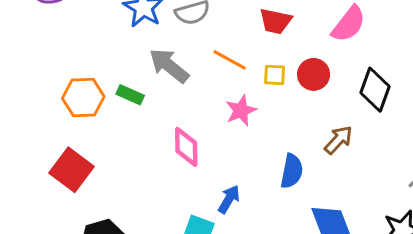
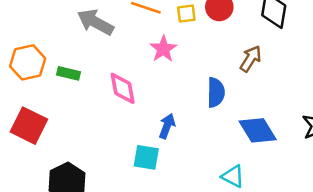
green rectangle: (130, 95) -> (69, 73), moved

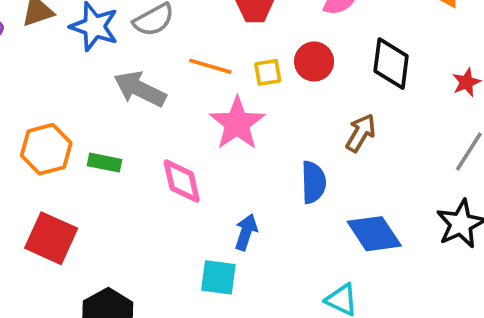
pink star: (163, 49) -> (237, 123), size x1.4

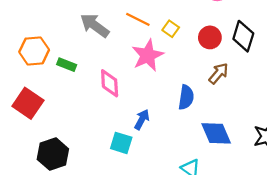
red circle: (314, 62) -> (210, 37), moved
yellow square: (268, 72) -> (171, 29), turned 35

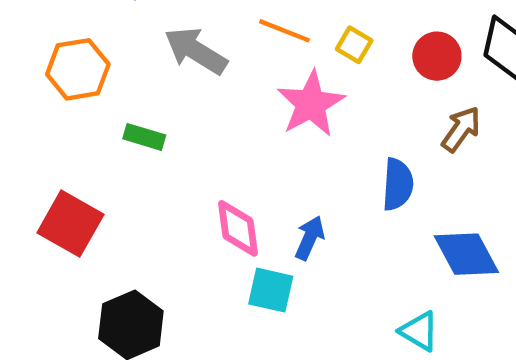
orange hexagon: (34, 51) -> (78, 69), moved
pink diamond: (110, 83) -> (238, 228), moved

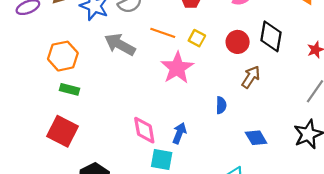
green rectangle: (144, 137) -> (70, 89), moved
blue semicircle: (398, 184) -> (221, 105), size x0.7
blue diamond: (466, 254) -> (256, 138), size x0.7

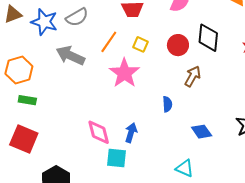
orange line: (163, 33) -> (109, 42), turned -70

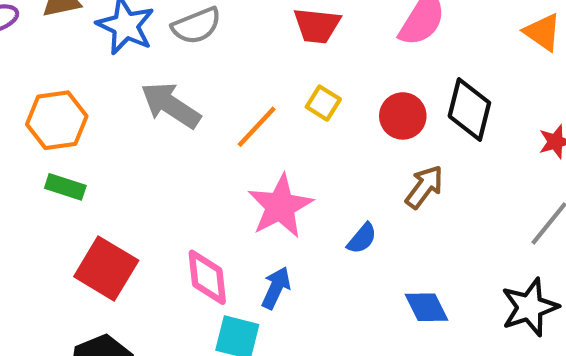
orange line: (109, 42) -> (257, 127), moved
pink star: (124, 73) -> (280, 206), moved
blue semicircle: (167, 104) -> (362, 238), turned 35
red square: (24, 139) -> (106, 269), moved

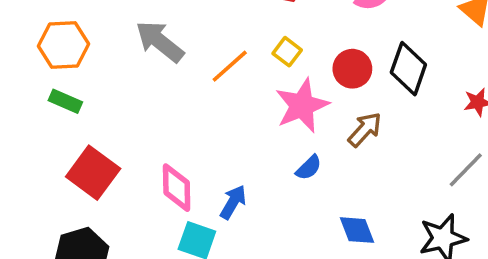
pink star: (280, 206) -> (302, 106), moved

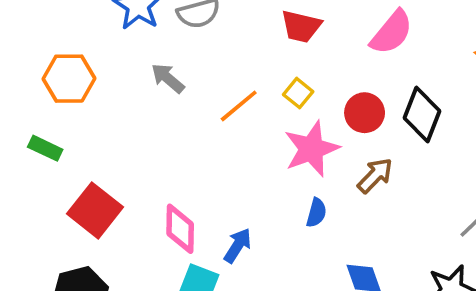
gray arrow: (160, 41) -> (168, 78), size x0.7
green rectangle: (65, 101) -> (45, 148), moved
blue semicircle: (309, 168) -> (316, 213), turned -32

